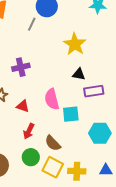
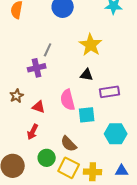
gray line: (32, 24) -> (48, 50), moved
black triangle: (79, 74) -> (87, 75), moved
red arrow: (29, 131) -> (33, 132), moved

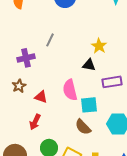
yellow star: (91, 45) -> (99, 46), moved, size x0.7
purple cross: (37, 68) -> (26, 58), moved
brown semicircle: (69, 144) -> (83, 127), moved

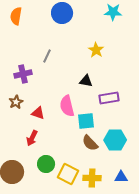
yellow star: (99, 46) -> (96, 50), moved
brown semicircle: (83, 127) -> (90, 143), moved

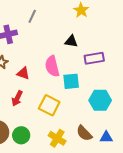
brown semicircle: (90, 143) -> (84, 133), moved
green circle: (46, 164) -> (21, 135), moved
yellow square: (68, 174) -> (49, 105), moved
yellow cross: (92, 178) -> (57, 138), moved, turned 30

